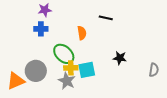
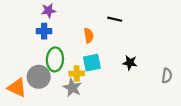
green ellipse: (64, 54) -> (55, 59), moved, turned 50
cyan square: (87, 70) -> (92, 63), moved
orange triangle: (16, 81) -> (17, 88), turned 48

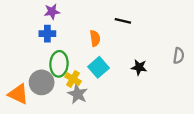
cyan square: (92, 63) -> (98, 67), turned -30
yellow cross: (77, 74) -> (73, 79), moved, turned 32
gray semicircle: (167, 76) -> (179, 56), moved

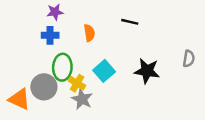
orange semicircle: (95, 38) -> (89, 33), moved
black star: (139, 67) -> (147, 71), size x1.5

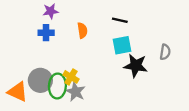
gray semicircle: (189, 59) -> (165, 52), moved
green ellipse: (62, 67) -> (57, 86), moved
cyan square: (104, 71) -> (122, 45), moved, turned 30

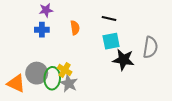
gray semicircle: (165, 52) -> (150, 47), size x1.5

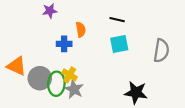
blue cross: (42, 30) -> (64, 44), moved
black star: (123, 60) -> (136, 93), moved
orange triangle: (16, 83) -> (17, 66), moved

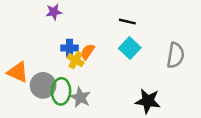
orange semicircle: (81, 30) -> (88, 52), moved, turned -136
cyan square: (119, 44) -> (130, 48), turned -36
yellow cross: (70, 75) -> (76, 60), moved

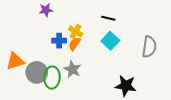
yellow cross: (76, 60) -> (76, 31), moved
orange triangle: (18, 72) -> (15, 61), turned -42
gray star: (80, 97) -> (72, 69), moved

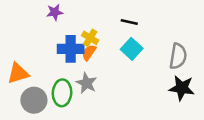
blue cross: (59, 41) -> (71, 49), size x1.5
gray circle: (37, 72) -> (34, 100), moved
black star: (126, 86) -> (182, 88), moved

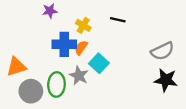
yellow cross: (90, 38) -> (83, 25), moved
cyan square: (132, 49) -> (99, 63), moved
gray semicircle: (178, 56) -> (162, 51), turned 55

